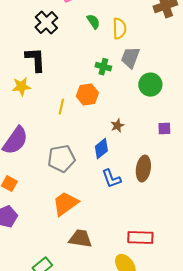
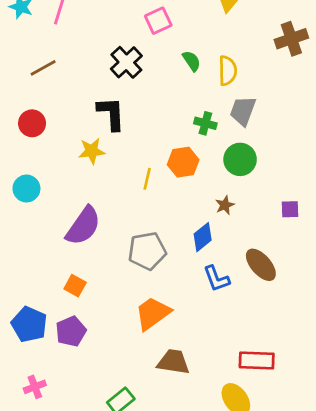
green circle: (150, 85) -> (240, 159), moved
brown ellipse: (143, 169) -> (261, 265), turned -50

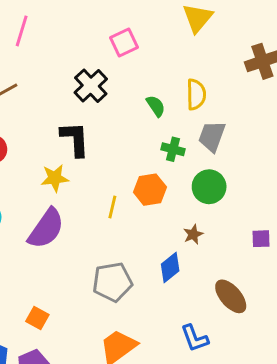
green semicircle: (192, 61) -> (156, 106), moved
purple semicircle: (83, 226) -> (46, 229), moved
blue L-shape: (216, 279) -> (195, 338), moved

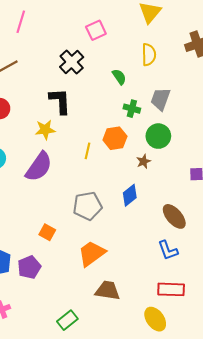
yellow semicircle: (196, 94) -> (149, 55), moved
brown star: (193, 234) -> (144, 161), moved
orange square: (37, 318) -> (47, 232), moved
blue L-shape: (195, 338) -> (168, 250), moved

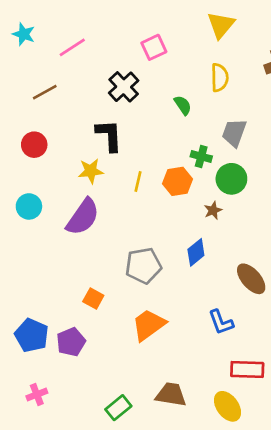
pink line: (21, 22) -> (72, 47), moved, turned 40
green cross: (132, 109) -> (201, 156), moved
yellow line: (87, 151) -> (138, 181), moved
blue L-shape: (168, 250) -> (221, 322), moved
brown trapezoid: (108, 291) -> (171, 394), moved

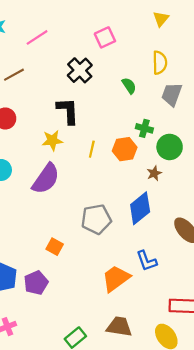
yellow triangle: (221, 25) -> (161, 19), size x0.7
gray trapezoid: (234, 133) -> (172, 94), moved
blue diamond: (196, 252) -> (140, 208), size x1.4
blue L-shape: (221, 322) -> (147, 261), moved
orange trapezoid: (149, 325) -> (116, 278), moved

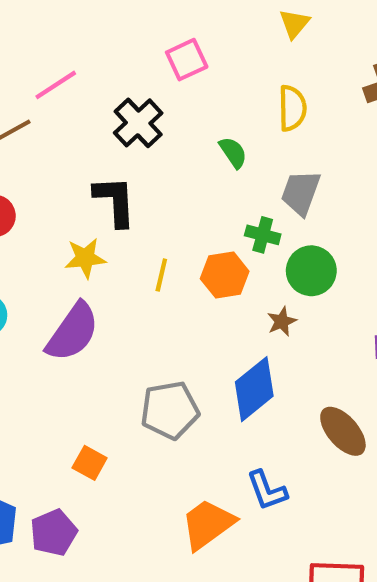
pink line: (37, 37) -> (56, 85), moved
gray trapezoid: (172, 94) -> (301, 193), moved

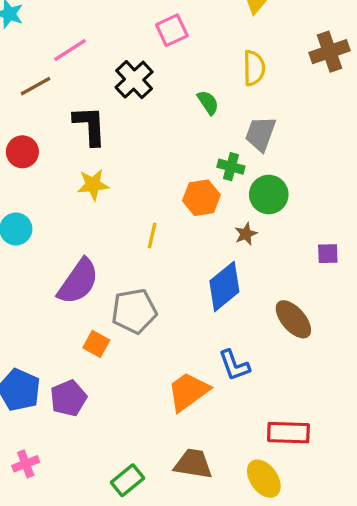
black L-shape: (115, 201) -> (90, 126), moved
yellow line: (161, 275) -> (152, 236), moved
purple semicircle: (73, 332) -> (78, 282), moved
gray pentagon: (170, 410) -> (134, 311), moved

